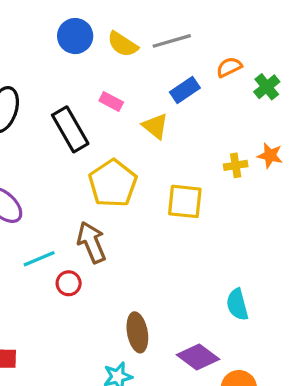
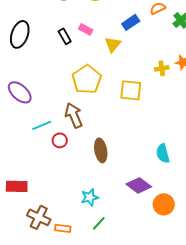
yellow triangle: (155, 126) -> (113, 44), turned 30
black rectangle: (70, 129) -> (65, 36), moved, size x0.6
brown ellipse: (137, 332) -> (101, 150), moved

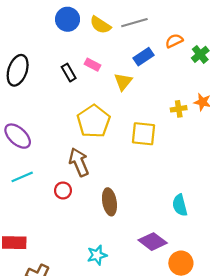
cyan line: (42, 125) -> (22, 177), moved

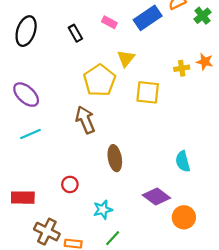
blue rectangle: (144, 57) -> (148, 18), size x1.4
pink rectangle: (92, 65) -> (109, 22), moved
yellow triangle: (123, 82) -> (126, 58), moved
red circle: (63, 190) -> (70, 184), moved

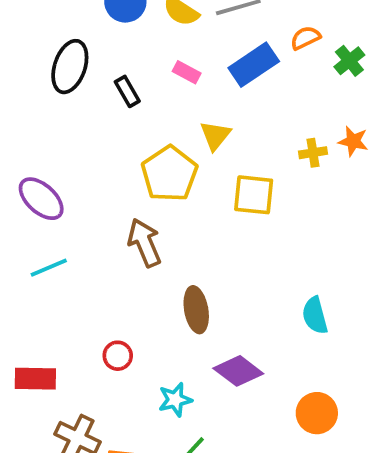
black ellipse: (26, 31) -> (70, 67), moved
purple diamond: (156, 196) -> (238, 371), moved

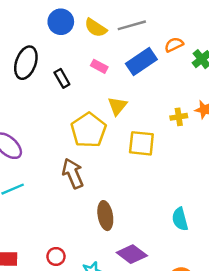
red circle: (118, 356) -> (56, 256), moved

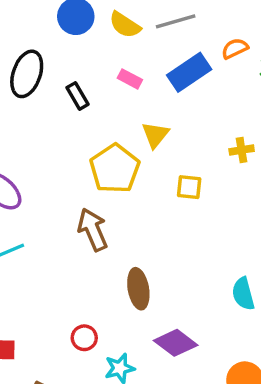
yellow square: (141, 143) -> (189, 187), size x0.7
red circle: (56, 256) -> (84, 338), moved

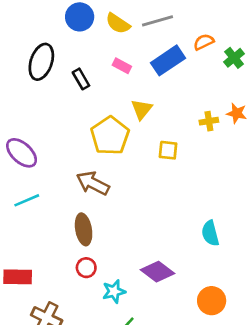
brown arrow: (93, 230) -> (93, 183), turned -40
brown ellipse: (138, 289) -> (84, 229), moved

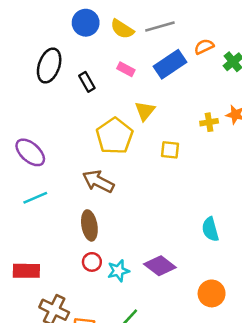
cyan star: (114, 291) -> (118, 271), moved

